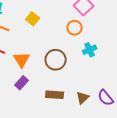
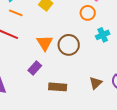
orange triangle: (22, 60) -> (45, 43), moved
brown rectangle: (55, 95) -> (58, 87), moved

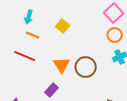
orange circle: (88, 13) -> (115, 35), moved

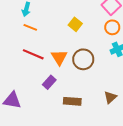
yellow square: (63, 26) -> (75, 24), moved
red line: (25, 56) -> (33, 54), moved

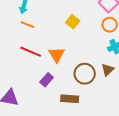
brown circle: (83, 59) -> (85, 74), moved
brown triangle: (110, 97) -> (108, 70), moved

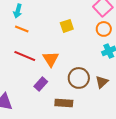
yellow square: (73, 22) -> (67, 26), turned 32
brown triangle: (108, 70) -> (102, 82), moved

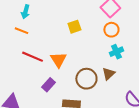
orange line: (22, 29) -> (21, 31), moved
brown triangle: (102, 82) -> (108, 74), moved

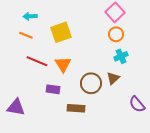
cyan arrow: (25, 12) -> (30, 16), turned 72
yellow square: (74, 27) -> (61, 32), moved, size x1.5
purple rectangle: (48, 85) -> (53, 89), turned 56

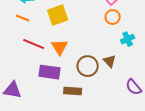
cyan cross: (121, 56) -> (128, 39), moved
brown triangle: (113, 78) -> (110, 61), turned -32
purple rectangle: (53, 89) -> (50, 72), size x1.5

